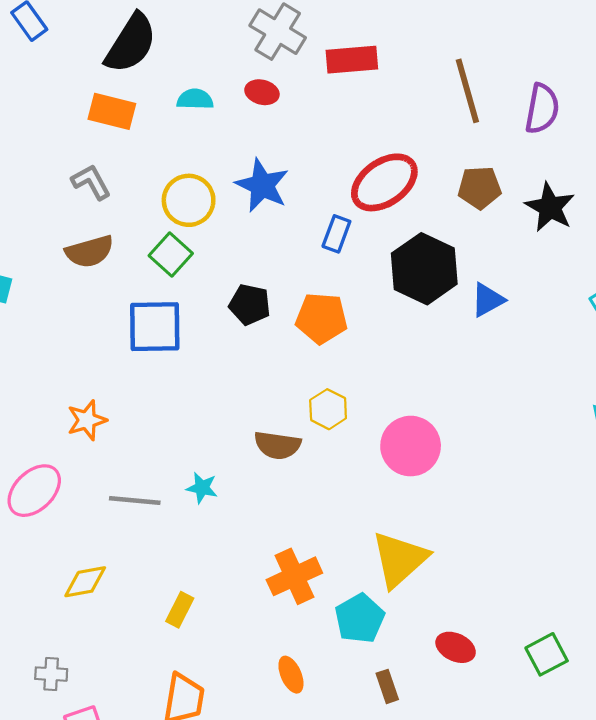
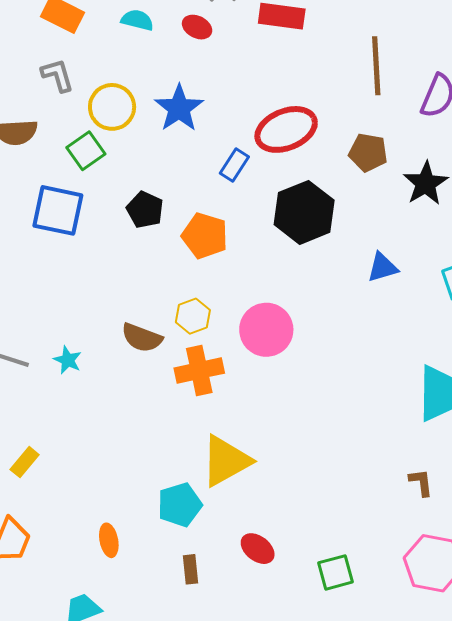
gray L-shape: (91, 182) -> (57, 75), moved
blue triangle: (488, 300) -> (382, 267), moved
pink circle: (411, 446) -> (266, 330), moved
orange cross: (294, 576) -> (199, 371), moved

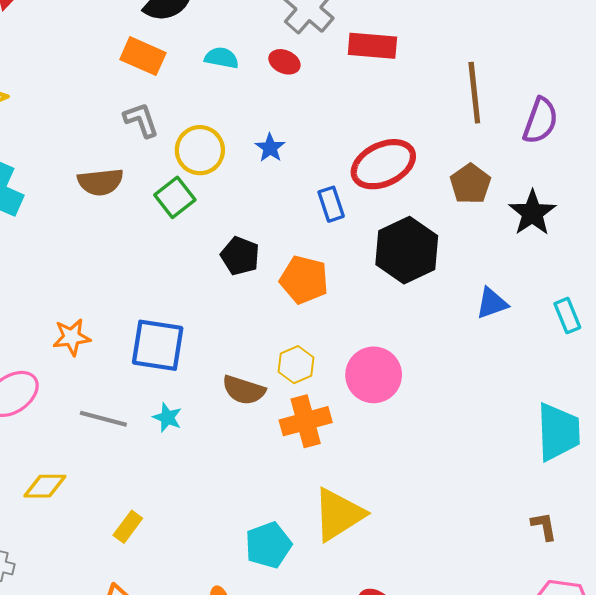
blue star: (179, 108) -> (270, 148), size x0.6
brown pentagon: (368, 153) -> (470, 184), turned 30
blue rectangle: (234, 165) -> (331, 204), turned -48
blue square: (58, 210) -> (158, 345), moved
cyan pentagon: (180, 505) -> (268, 545), moved

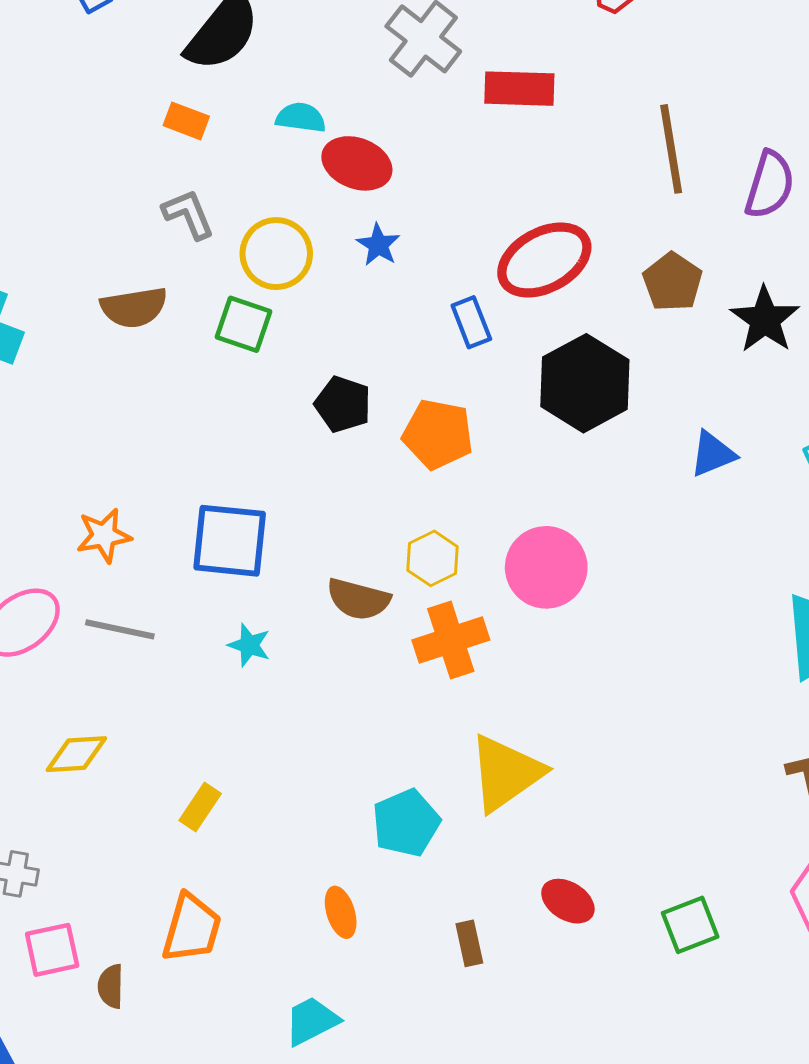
orange rectangle: (143, 56) -> (186, 121), size x0.7
red ellipse: (284, 62) -> (357, 163), moved, size x1.5
green square: (175, 197) -> (244, 324), turned -30
gray line: (103, 419) -> (120, 629), moved

